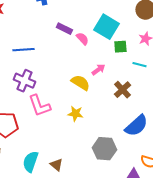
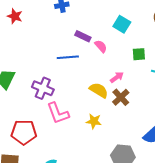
cyan square: (106, 27) -> (122, 24), moved, size x0.7
blue line: (23, 50) -> (68, 57), moved
brown cross: (122, 90) -> (121, 97), moved

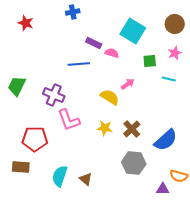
cyan square: (122, 24) -> (133, 31), size x1.4
pink semicircle: (101, 46) -> (112, 53), turned -32
brown cross: (121, 97) -> (132, 129), moved

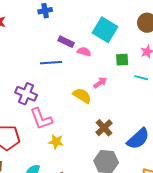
yellow star: (105, 128) -> (56, 142), moved

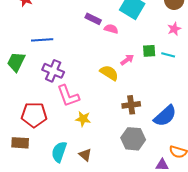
green square: (122, 60) -> (149, 51), moved
blue line: (51, 63) -> (42, 40), moved
brown cross: (104, 128) -> (131, 105), turned 36

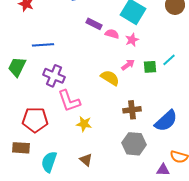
pink star: (174, 29) -> (132, 40), moved
green square: (149, 51) -> (150, 67), moved
cyan line: (168, 55) -> (169, 60), turned -56
cyan semicircle: (59, 152) -> (49, 162), moved

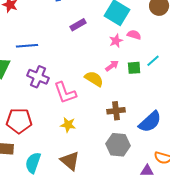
purple rectangle: (94, 24) -> (78, 25), turned -56
pink semicircle: (112, 34) -> (134, 35), moved
pink L-shape: (69, 101) -> (65, 93), moved
brown triangle: (86, 160) -> (70, 161), size x1.5

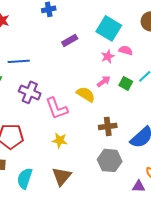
green square: (134, 68) -> (126, 83), turned 32
brown triangle: (70, 161) -> (62, 176), turned 30

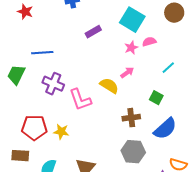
pink semicircle: (126, 50) -> (149, 42), turned -32
green square: (126, 83) -> (156, 98), moved
yellow star: (60, 140) -> (61, 132), moved

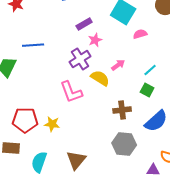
pink star: (131, 48) -> (95, 40), moved
cyan line: (168, 68) -> (150, 70), moved
purple cross: (53, 84) -> (80, 59), moved, turned 35

